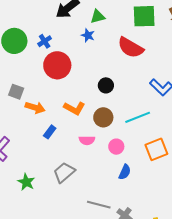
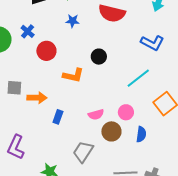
blue star: (88, 35) -> (73, 21), moved
red circle: (57, 65) -> (46, 51), size x0.7
orange L-shape: (74, 108) -> (73, 75), moved
brown circle: (103, 117) -> (111, 131), moved

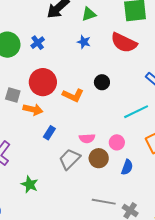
red circle: (46, 51) -> (43, 82), moved, size x1.4
gray trapezoid: (83, 152) -> (70, 159), moved

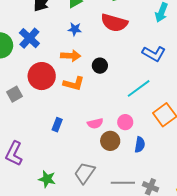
blue cross: (38, 43) -> (29, 38), size x1.5
gray square: (13, 95) -> (14, 94), turned -35
orange arrow: (33, 109) -> (71, 56), moved
gray trapezoid: (70, 159) -> (85, 173), moved

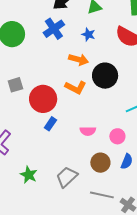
blue cross: (29, 38) -> (54, 29), moved
black circle: (100, 66) -> (105, 76), size x1.6
red circle: (42, 76) -> (43, 99), moved
brown circle: (110, 141) -> (100, 163), moved

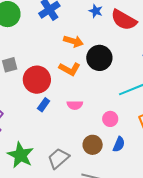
blue star: (88, 34) -> (96, 11), moved
pink semicircle: (88, 131) -> (75, 105), moved
green star: (29, 175) -> (20, 155), size x1.5

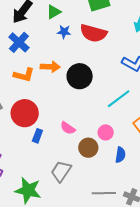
orange L-shape: (70, 69) -> (24, 75), moved
pink semicircle: (75, 105) -> (68, 128), turned 49
brown circle: (93, 145) -> (88, 148), moved
gray trapezoid: (58, 158) -> (61, 171), moved

